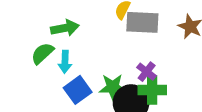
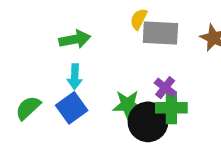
green semicircle: (42, 53) -> (28, 108), moved
blue square: (78, 90) -> (72, 108), moved

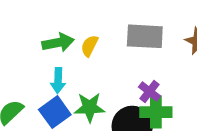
yellow semicircle: (139, 19) -> (90, 46), moved
green star: (128, 105) -> (90, 107), moved

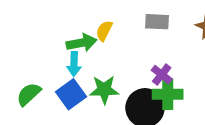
gray rectangle: (145, 36) -> (157, 22), size x0.7
green arrow: (58, 43) -> (82, 43), moved

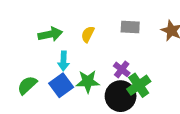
green arrow: (82, 43) -> (50, 34), moved
purple cross: (162, 75) -> (122, 69), moved
green cross: (168, 94) -> (139, 85), turned -35

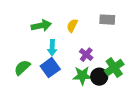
purple cross: (122, 69) -> (86, 55), moved
green star: (88, 82) -> (82, 76), moved
black circle: (121, 96) -> (99, 77), size x0.7

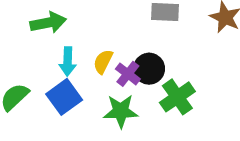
yellow semicircle: (72, 26) -> (103, 62), moved
black circle: (99, 77) -> (149, 69), moved

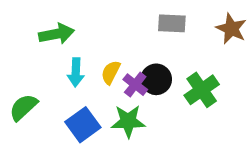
blue square: (64, 97) -> (83, 125), moved
green cross: (177, 97) -> (202, 90), moved

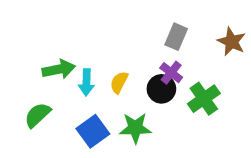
gray rectangle: (172, 23) -> (176, 37), turned -70
green arrow: (57, 34) -> (59, 69), moved
purple cross: (135, 85) -> (171, 73), moved

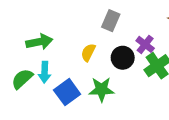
gray rectangle: (176, 37) -> (111, 21), moved
purple cross: (171, 73) -> (145, 44), moved
cyan arrow: (86, 82) -> (45, 72), moved

